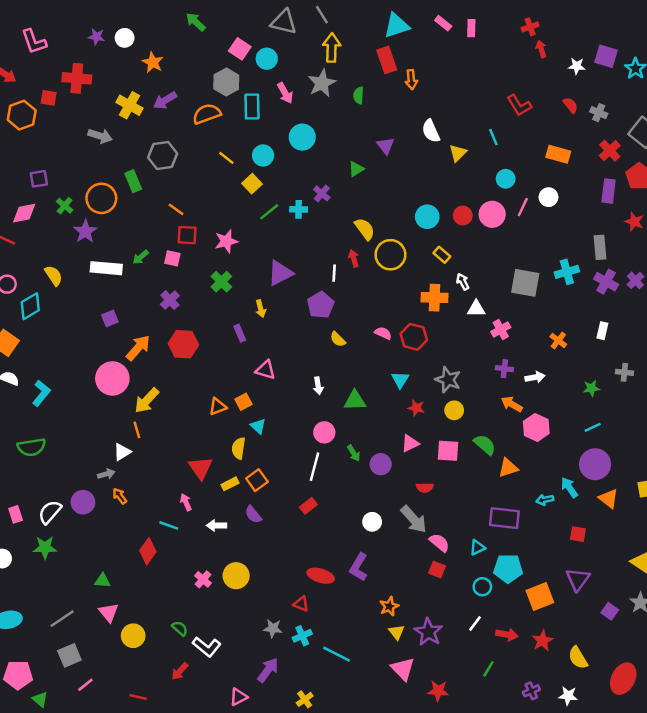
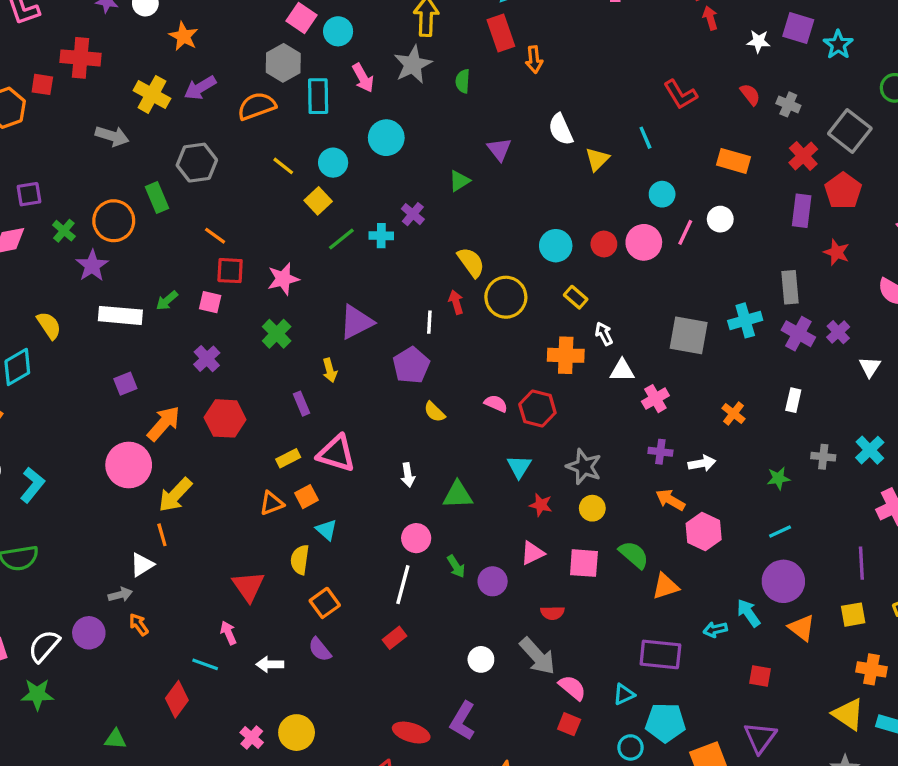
pink triangle: (265, 370) -> (336, 453), size x1.4
yellow rectangle: (230, 484) -> (288, 458), moved

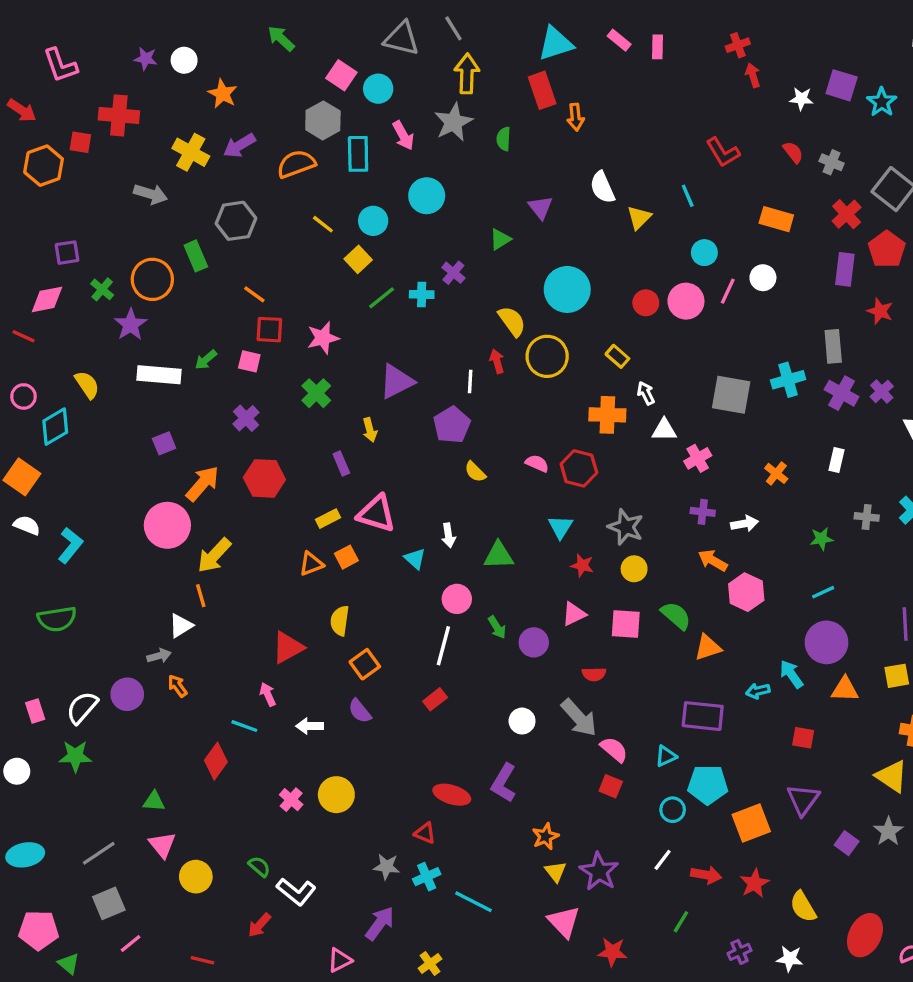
cyan circle: (556, 246) -> (567, 289), moved, size x1.4
cyan triangle: (326, 530) -> (415, 559), moved
red triangle: (248, 586) -> (288, 647), turned 36
orange triangle: (802, 628) -> (845, 689), turned -36

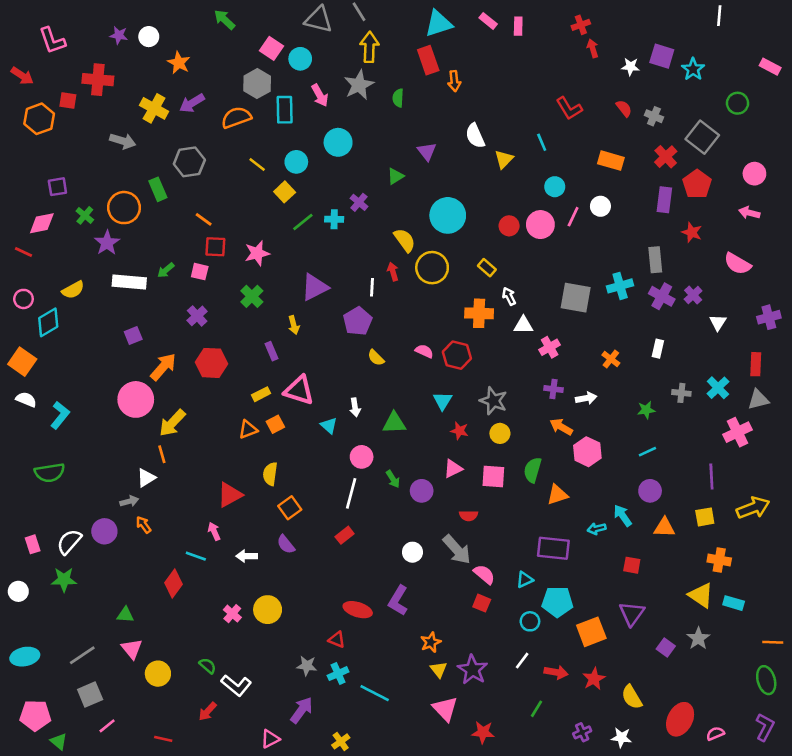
yellow semicircle: (87, 385) -> (73, 290), turned 95
green semicircle: (676, 616) -> (533, 470), turned -115
purple circle: (826, 642) -> (650, 491), size x0.7

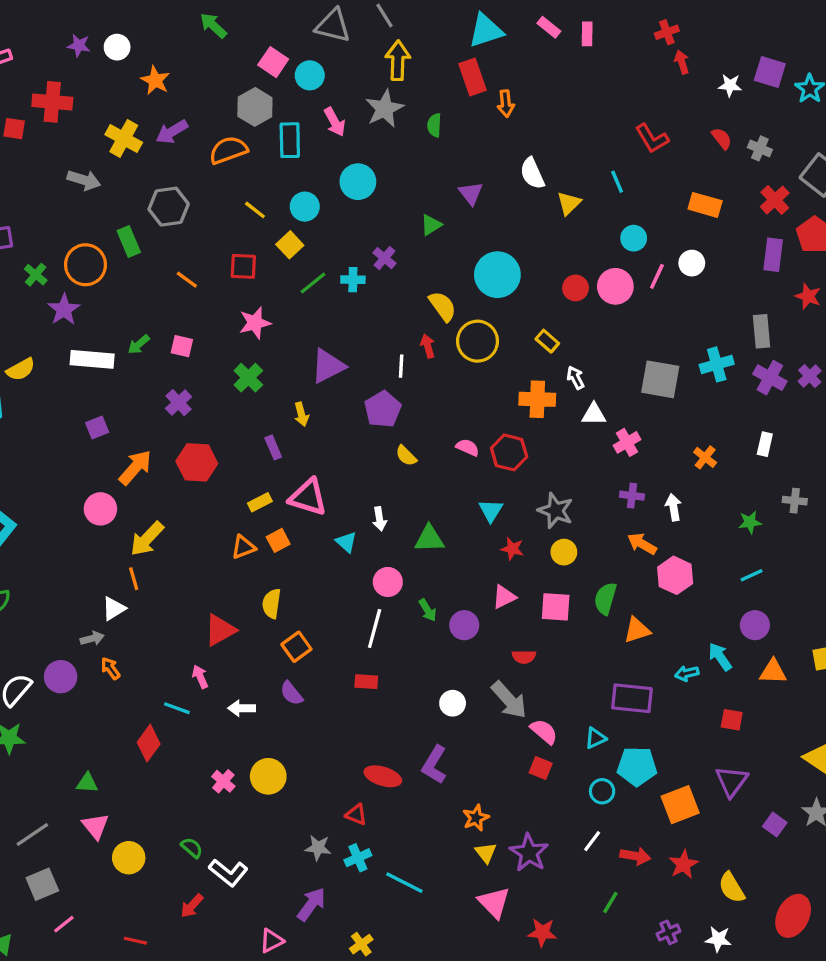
red square: (215, 247) -> (243, 266), moved
white arrow: (586, 398) -> (673, 507), turned -90
pink circle: (136, 399) -> (100, 509), size x0.7
red rectangle: (345, 535) -> (366, 682), turned 42

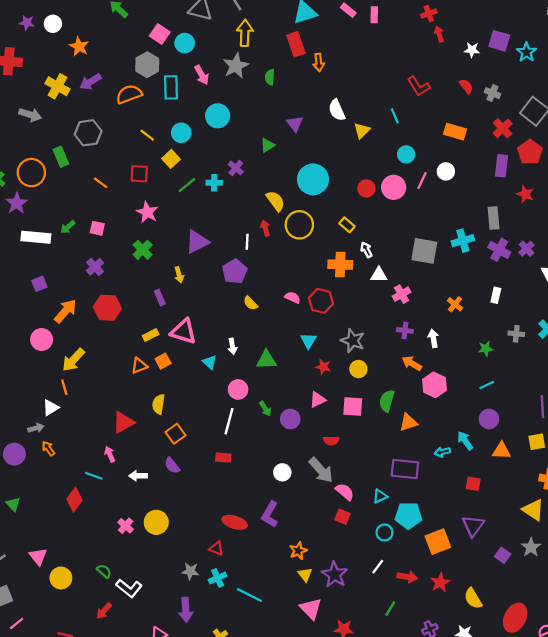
pink star: (255, 323) -> (147, 212), turned -30
green triangle: (87, 783) -> (13, 504), moved, turned 42
purple arrow: (311, 904) -> (186, 610), turned 140

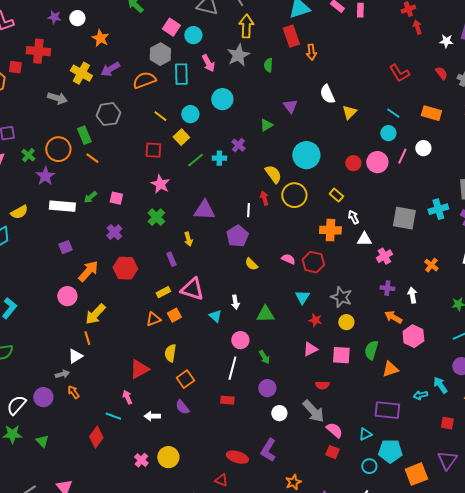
cyan line: (395, 116) -> (393, 113), moved, turned -32
orange line: (101, 183) -> (92, 158), moved
purple triangle: (197, 242) -> (204, 210), turned 30
purple circle: (290, 419) -> (267, 388), moved

